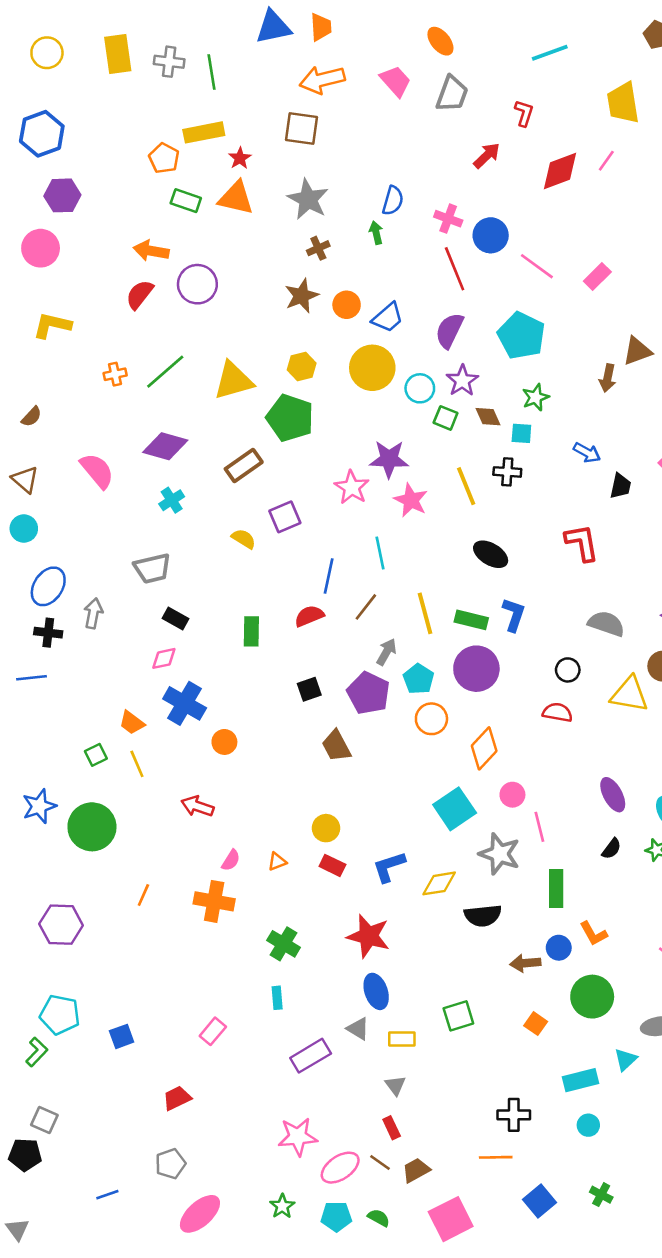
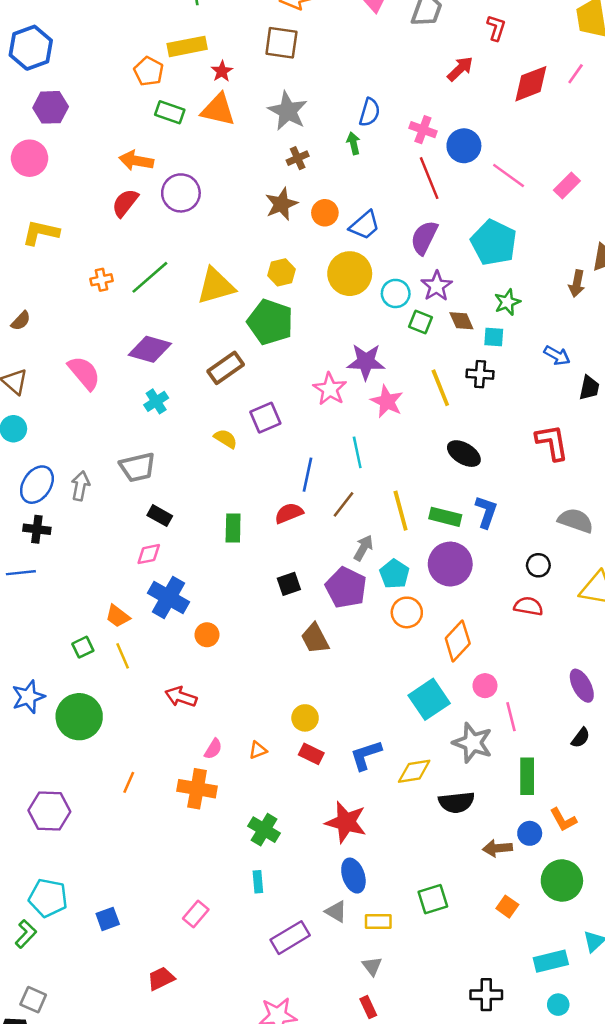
gray arrow: (93, 613) -> (80, 486), moved

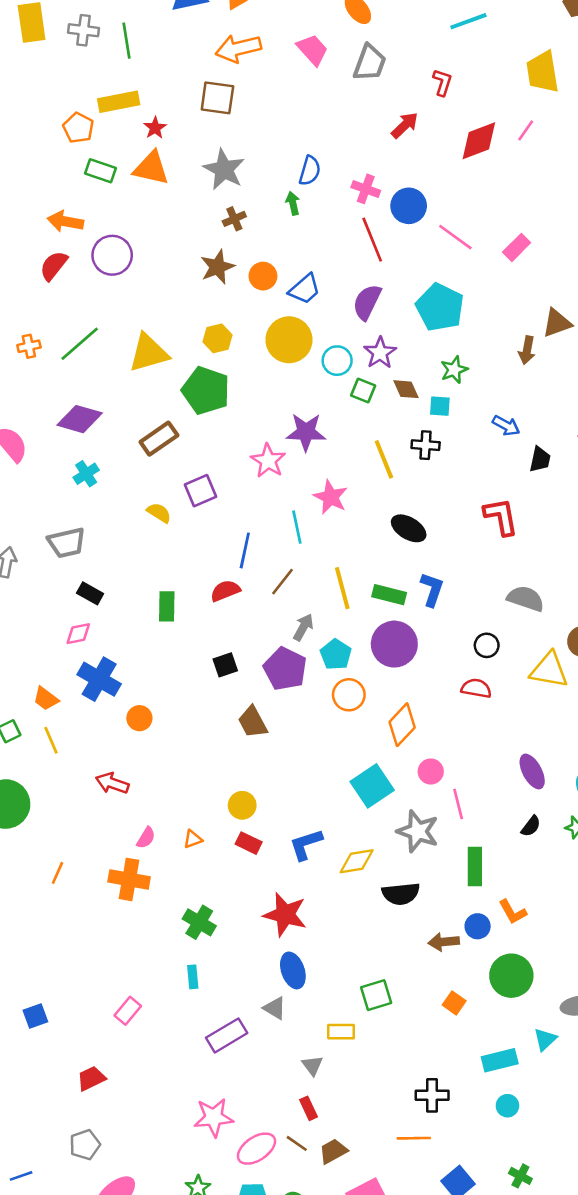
pink star: (387, 401) -> (331, 497), moved
yellow rectangle: (378, 921) -> (341, 1032), moved

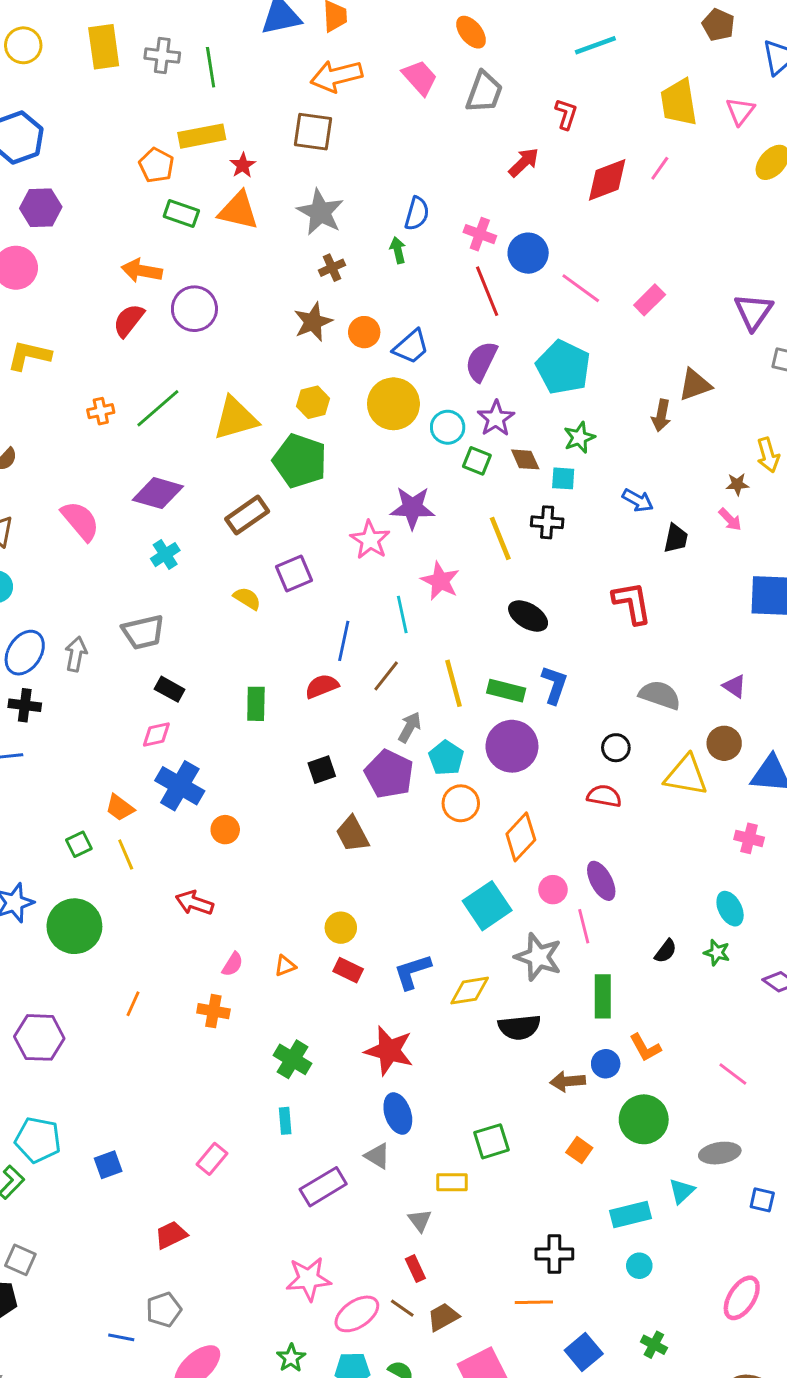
purple ellipse: (532, 772) -> (601, 881), moved
orange cross: (129, 879) -> (213, 1011), size x0.7
blue line: (21, 1176) -> (121, 1337), moved, turned 30

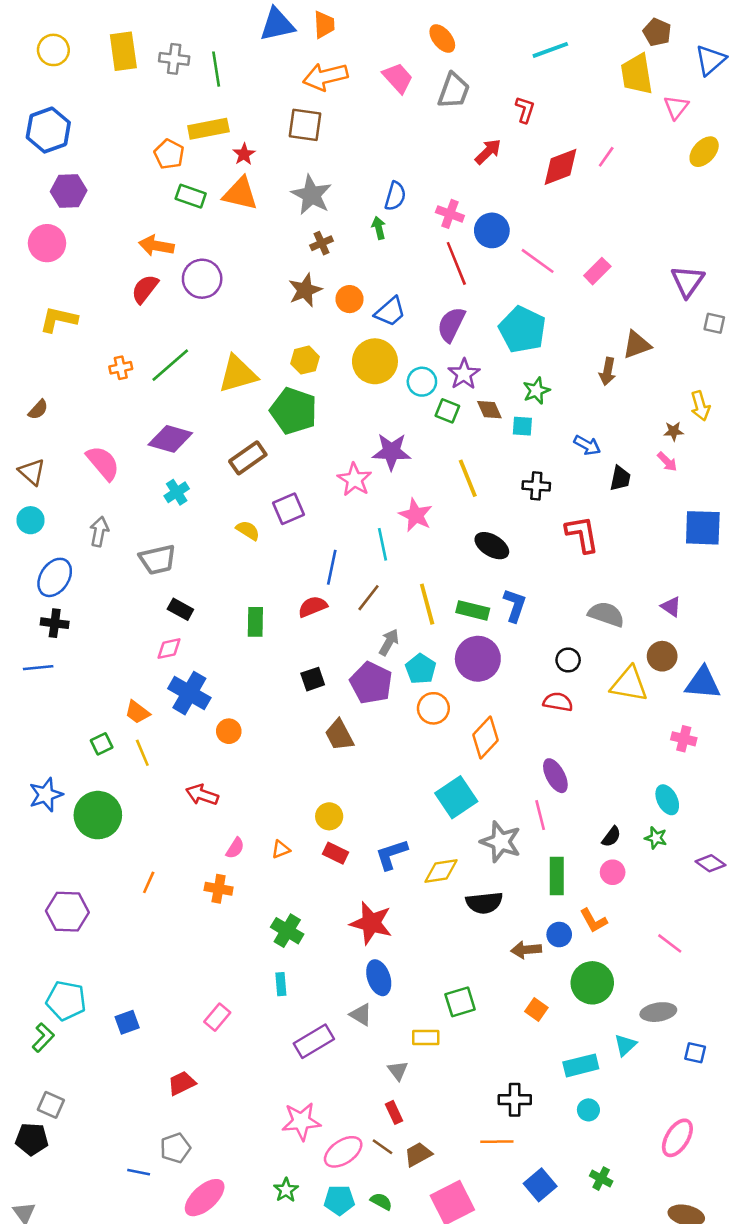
yellow trapezoid: (679, 102) -> (637, 74), moved
black cross: (547, 522) -> (536, 486), moved
gray arrow: (76, 654) -> (99, 532), moved
pink circle: (553, 890) -> (613, 872), moved

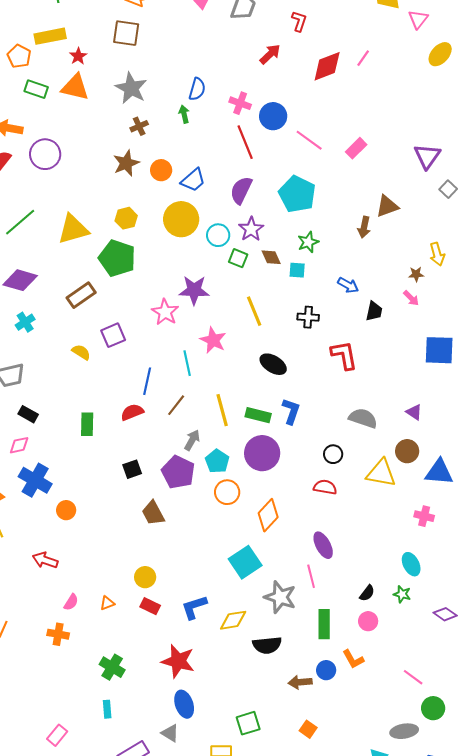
gray square: (714, 323) -> (448, 189), turned 30
green circle: (592, 983) -> (433, 708), moved, size x0.7

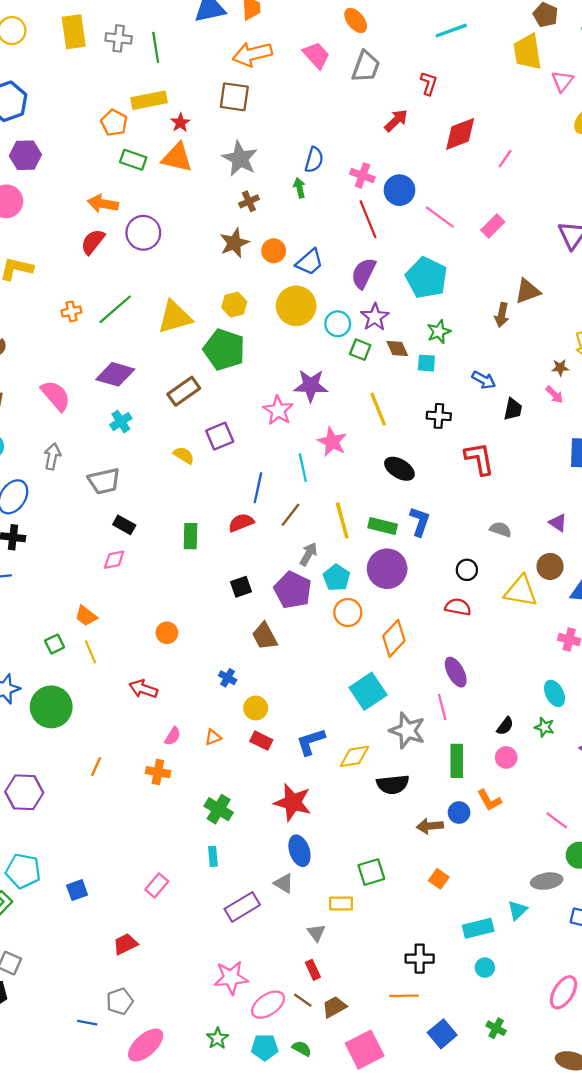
pink line: (363, 58) -> (505, 159), moved
gray semicircle: (363, 418) -> (501, 529), size x0.7
blue cross: (35, 480) -> (228, 678), moved, size x0.5

